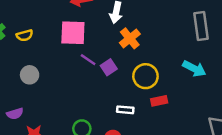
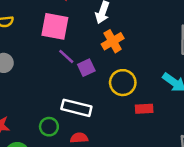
red rectangle: (159, 101) -> (144, 109), moved
white rectangle: (125, 110) -> (76, 108), moved, size x1.6

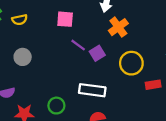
pink square: (55, 26) -> (65, 19), size x0.7
green circle: (49, 127) -> (56, 106), moved

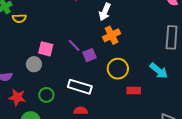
pink square: (65, 19) -> (46, 49), moved
yellow semicircle: (20, 20) -> (19, 18), moved
gray circle: (23, 57) -> (34, 64), moved

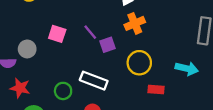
gray circle: (34, 64) -> (27, 49), moved
cyan arrow: (159, 71) -> (187, 69), turned -30
green circle: (46, 95) -> (63, 91), moved

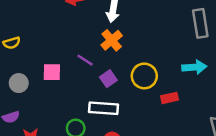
orange cross: (135, 23) -> (112, 40), moved
purple square: (107, 45) -> (108, 79), moved
gray circle: (27, 49) -> (19, 83), moved

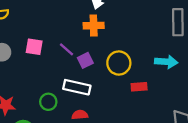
orange cross: (112, 40) -> (94, 26), turned 30
purple line: (85, 60) -> (67, 49), moved

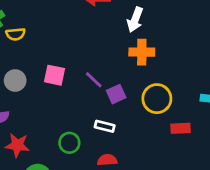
orange cross: (94, 26) -> (142, 52), moved
white rectangle: (77, 87) -> (105, 126), size x0.6

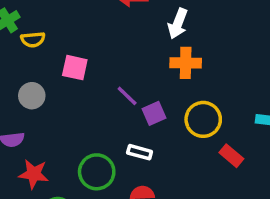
pink square: (55, 75) -> (75, 68), moved
red rectangle: (181, 128) -> (231, 156), turned 42
green circle: (69, 143) -> (97, 172), size x1.4

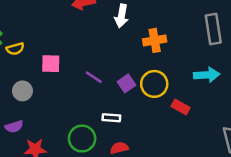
orange cross: (186, 63) -> (155, 40), moved
purple square: (154, 113) -> (127, 83), moved

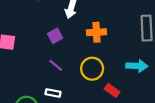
purple line: (94, 77) -> (56, 65), moved
purple square: (127, 83) -> (55, 36), moved

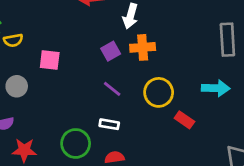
orange cross: (96, 32) -> (143, 47), moved

